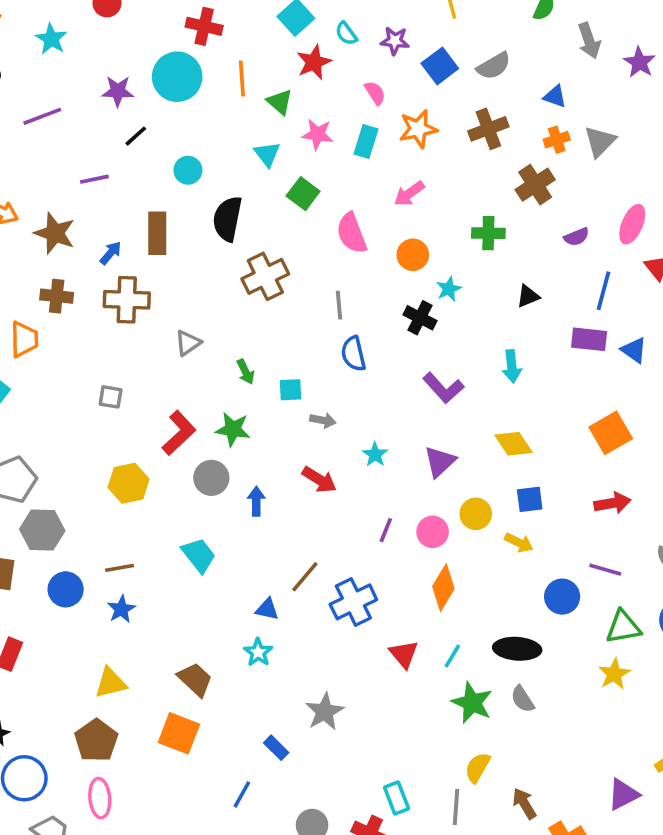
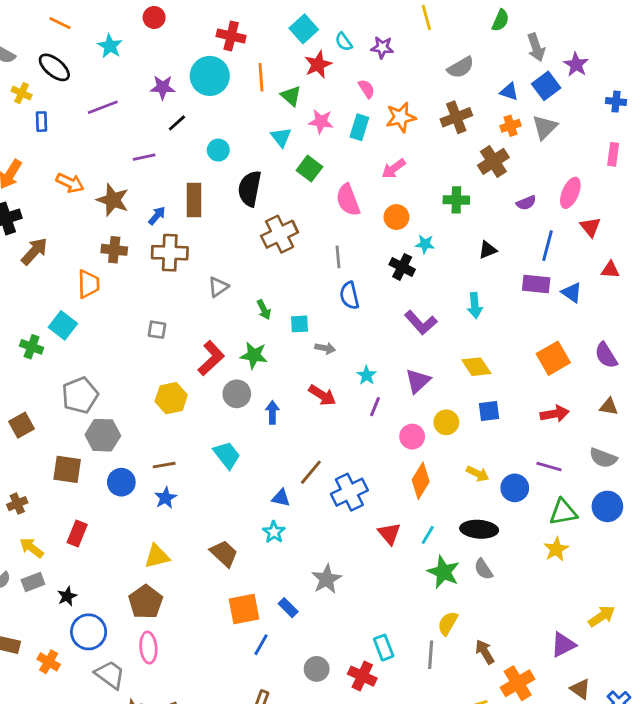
blue square: (440, 66) -> (546, 86), moved
cyan star: (449, 289) -> (425, 244), turned 30
purple line: (386, 530) -> (375, 407), moved
yellow arrow: (519, 543) -> (478, 474), moved
orange square: (179, 733) -> (244, 609), moved, turned -32

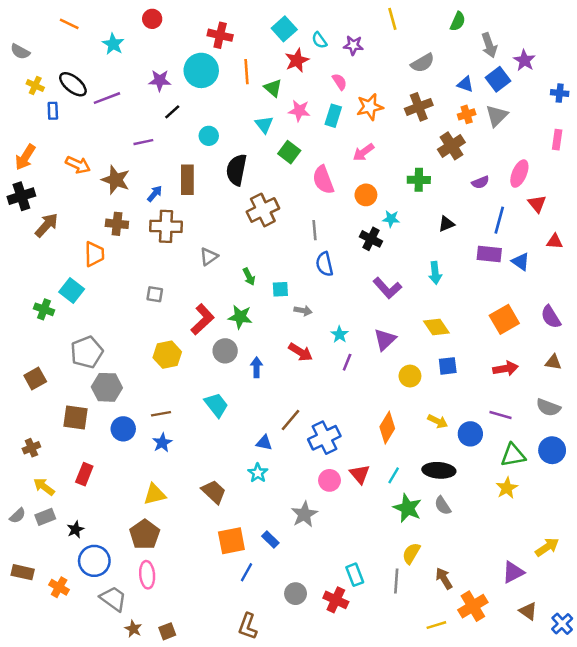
black ellipse: (54, 67) -> (73, 84), moved
pink circle: (412, 437) -> (329, 480), moved

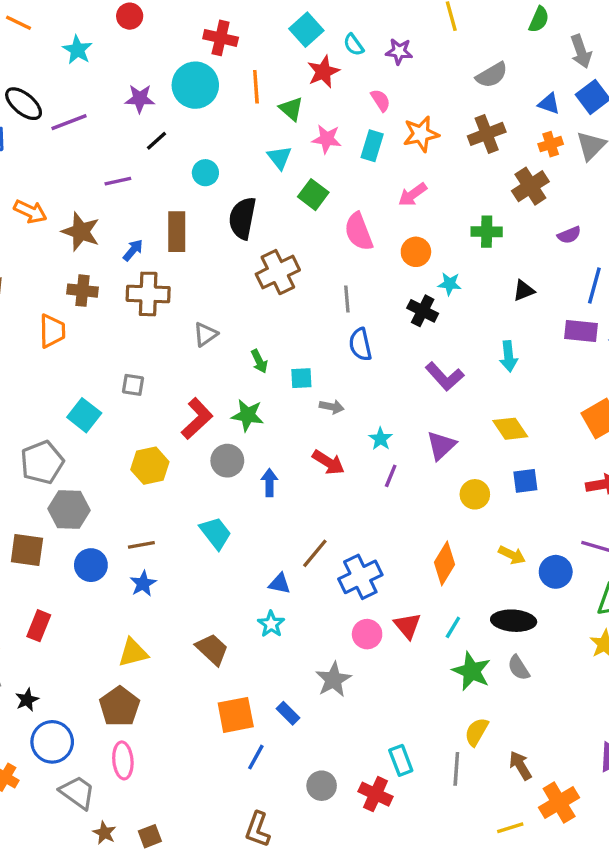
cyan square: (72, 291) -> (84, 415), moved

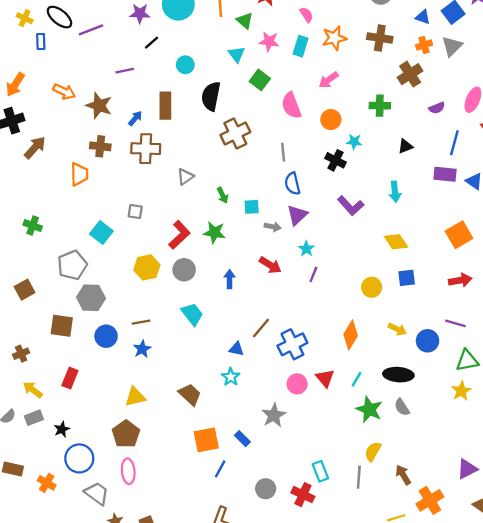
brown cross: (487, 134) -> (380, 38), turned 30
purple triangle: (441, 446) -> (297, 215), moved
gray circle: (227, 461) -> (184, 270), moved

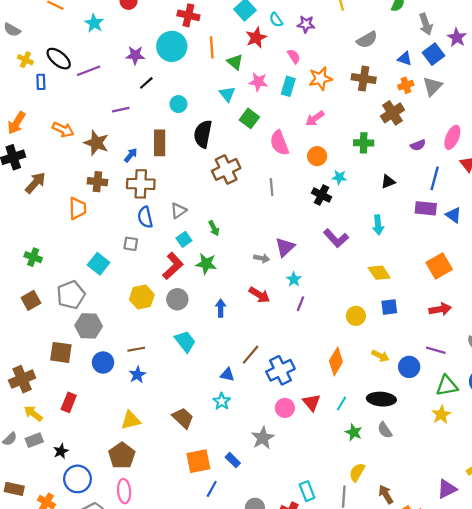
blue semicircle: (292, 184) -> (145, 217), moved
cyan square: (252, 207) -> (184, 239), moved, turned -32
brown square: (25, 290) -> (31, 300), moved
brown cross: (21, 354) -> (22, 379), size x1.6
green star: (369, 410) -> (354, 432), size x0.7

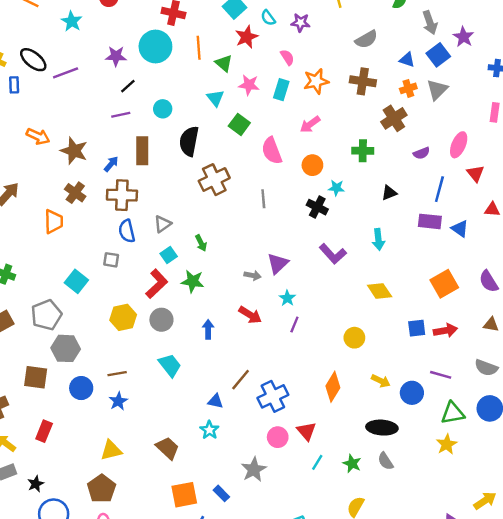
purple line: (121, 110) -> (121, 115), moved
brown cross: (97, 182) -> (75, 193), turned 30
blue square: (389, 307) -> (417, 328), moved
cyan line: (341, 404) -> (317, 462), moved

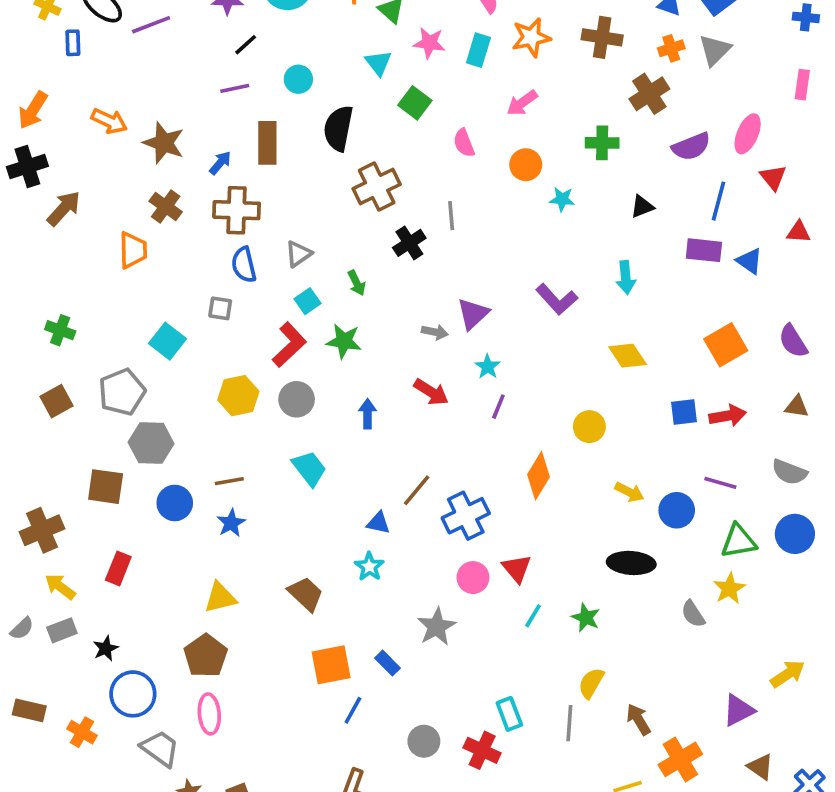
pink semicircle: (272, 151) -> (464, 143), size x0.7
purple semicircle: (422, 153) -> (691, 147), size x1.5
black cross: (317, 207) -> (409, 243), moved, turned 30
orange diamond: (333, 387) -> (538, 476), moved
gray semicircle: (386, 461) -> (693, 614), moved

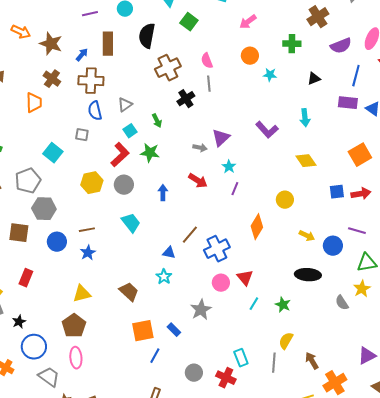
pink semicircle: (464, 143) -> (207, 61), moved

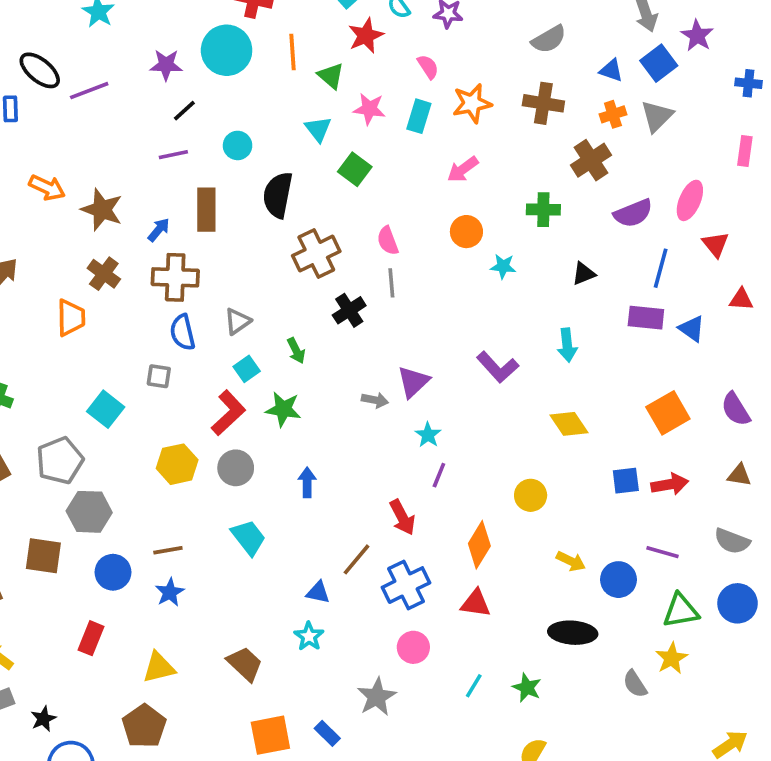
red arrow: (198, 181) -> (402, 517), moved, turned 30
red rectangle: (26, 278) -> (91, 638), moved
red triangle: (245, 278) -> (476, 603), moved, turned -42

